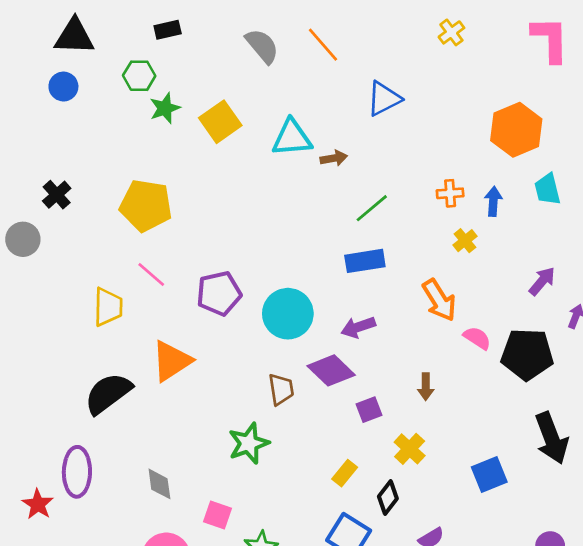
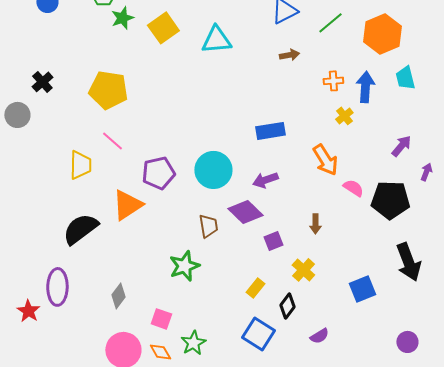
brown arrow: (334, 158) -> (289, 55), moved
blue arrow: (493, 201) -> (365, 87), size x1.4
green line: (372, 208) -> (330, 23), moved
purple pentagon: (219, 293) -> (158, 173), moved
gray diamond: (159, 484) -> (118, 296), turned 45

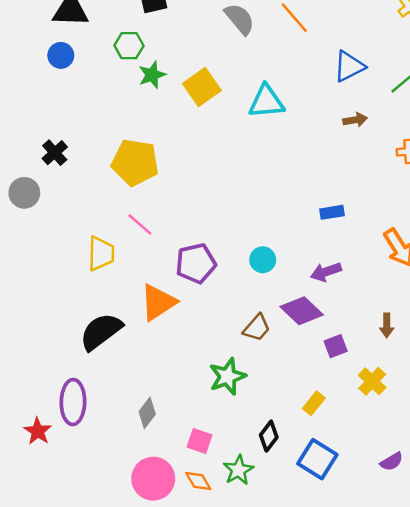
blue rectangle: (270, 131) -> (332, 212), size x0.7
cyan circle: (213, 170) -> (263, 260), size x0.6
brown trapezoid: (208, 226) -> (257, 328), turned 50
black diamond: (287, 306) -> (269, 436), moved

